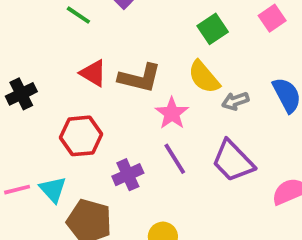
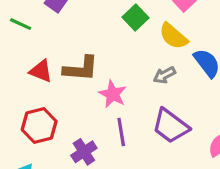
yellow semicircle: (204, 77) -> (173, 36), moved
purple line: (175, 159) -> (121, 132), turned 32

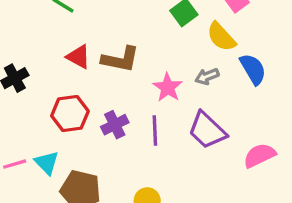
pink star: (113, 94) -> (168, 87), moved
purple cross: (84, 152) -> (115, 125), moved

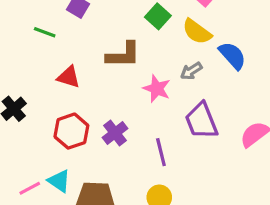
brown L-shape: (120, 59) -> (123, 55), moved
purple line: (155, 130) -> (161, 152), moved
purple trapezoid: (207, 130) -> (201, 121), turned 36

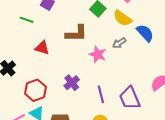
purple trapezoid: (201, 121) -> (130, 98), moved
red hexagon: (71, 131) -> (35, 90), moved

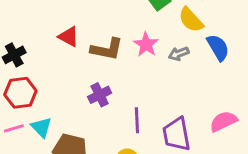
brown L-shape: (76, 33) -> (107, 49), moved
pink star: (98, 54) -> (146, 44), moved
red hexagon: (35, 90) -> (20, 93), moved

